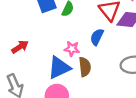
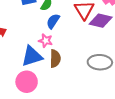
blue semicircle: (97, 37) -> (53, 21), moved

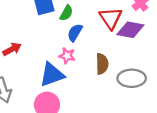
brown semicircle: (55, 59) -> (102, 64), moved

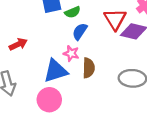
green semicircle: (66, 13) -> (72, 12), turned 35
brown semicircle: (102, 64) -> (89, 68), moved

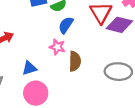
blue triangle: (56, 71) -> (29, 68), moved, size x0.6

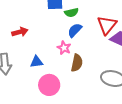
pink circle: (36, 93) -> (49, 85), moved

